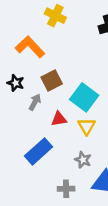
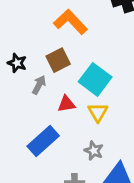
orange L-shape: (30, 47) -> (70, 22), moved

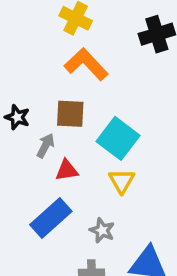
brown square: (58, 60) -> (70, 114), turned 30
red triangle: (66, 104) -> (67, 170), moved
gray star: (94, 151) -> (102, 230), moved

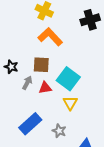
red triangle: (67, 170) -> (45, 88), moved

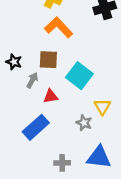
red triangle: (45, 88) -> (51, 96), moved
yellow triangle: (70, 103) -> (102, 107), moved
gray star: (59, 131) -> (84, 123), moved

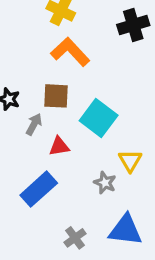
gray cross: (62, 163) -> (75, 238), turned -35

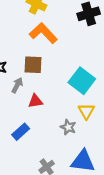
cyan square: (99, 118) -> (82, 81), moved
blue rectangle: (39, 189) -> (21, 132), size x0.7

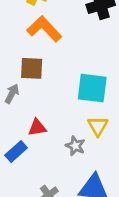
cyan square: (82, 81) -> (92, 88), turned -30
red triangle: (35, 101) -> (37, 128), moved

